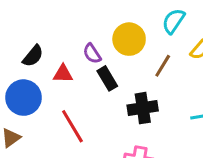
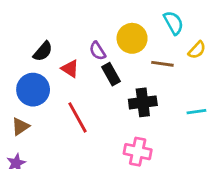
cyan semicircle: (173, 21) -> (174, 23), turned 115
brown line: (163, 66) -> (162, 64), turned 65
red triangle: (63, 74) -> (70, 69), turned 30

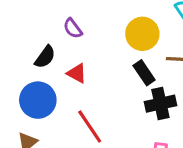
purple semicircle: (97, 51) -> (73, 28), moved
black rectangle: (111, 74) -> (144, 73), moved

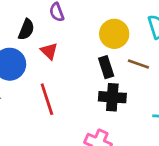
black semicircle: (45, 57) -> (26, 29), turned -30

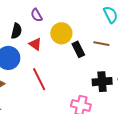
yellow circle: (114, 34) -> (61, 33), moved
black cross: (112, 97) -> (102, 82), moved

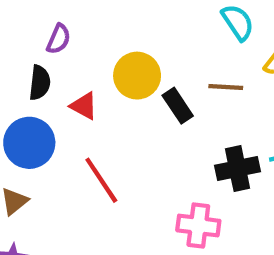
purple semicircle: (37, 15) -> (59, 39), moved, turned -120

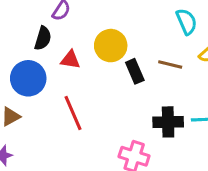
red triangle: (84, 106) -> (70, 60), turned -30

